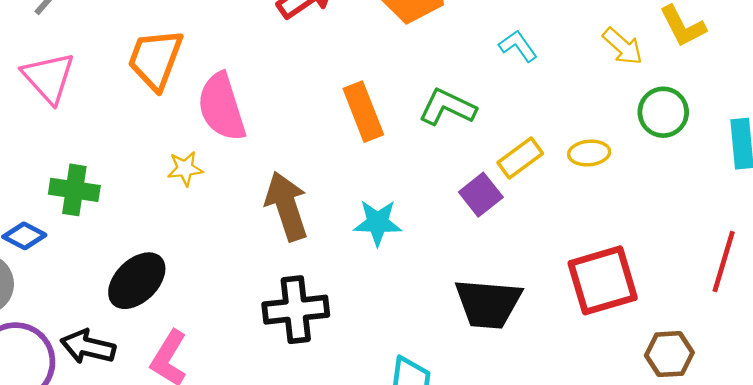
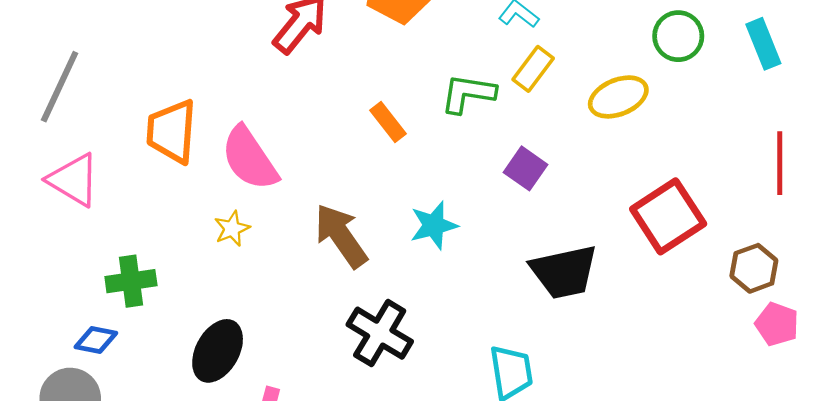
orange rectangle: (363, 112) -> (388, 122), size x0.7
yellow ellipse: (589, 153) -> (618, 97), size x1.4
yellow rectangle: (520, 158) -> (533, 69), moved
black cross: (296, 310) -> (380, 333), turned -36

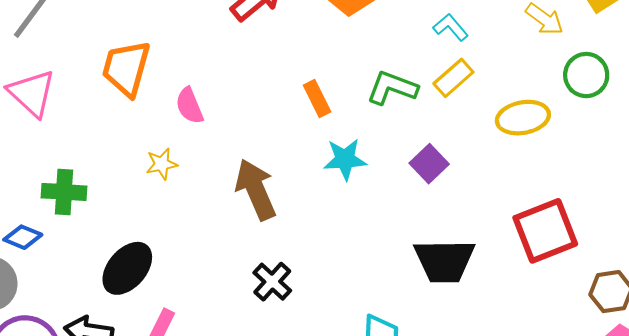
pink semicircle: (249, 158) -> (189, 106), size x0.6
cyan star: (434, 225) -> (345, 159), moved
black cross: (380, 333) -> (272, 282), size x0.7

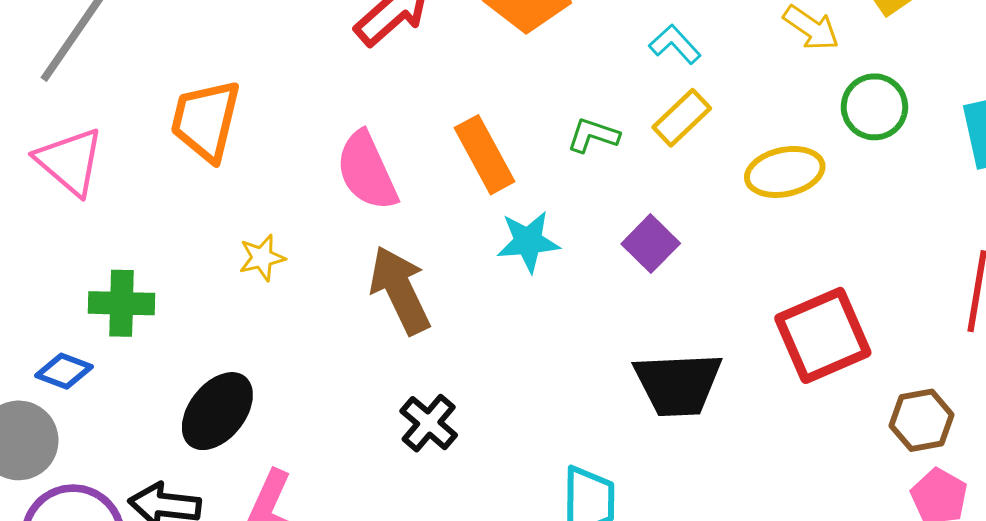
green L-shape: (392, 88) -> (593, 135), size x0.7
orange rectangle: (317, 99) -> (485, 155), size x1.4
pink semicircle: (189, 106) -> (367, 171), moved, size x1.5

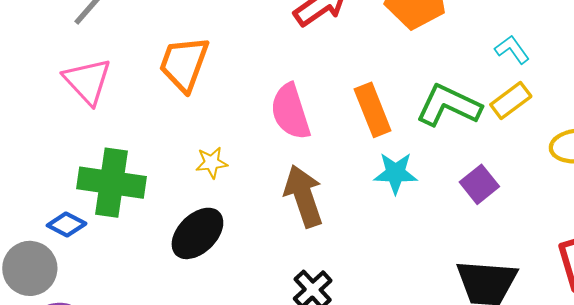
green L-shape: (593, 135) -> (449, 105), size x1.8
green cross: (122, 303) -> (112, 183), size x1.5
black ellipse: (217, 411) -> (197, 233), moved

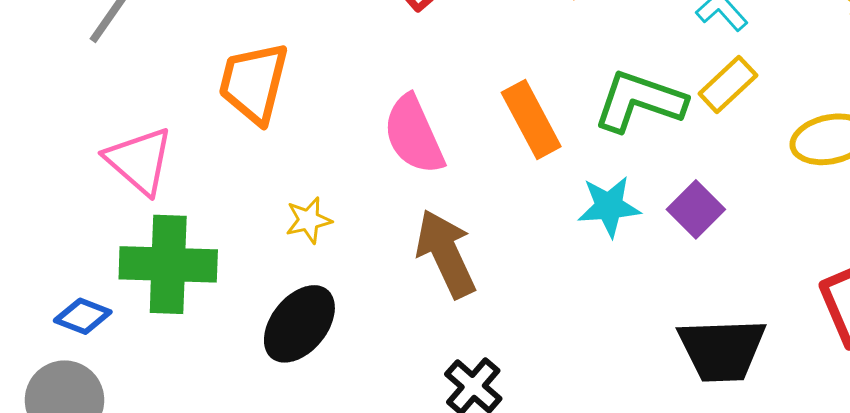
pink triangle: (87, 81) -> (139, 161), moved
cyan star: (396, 173) -> (609, 206), moved
blue diamond: (67, 225) -> (83, 316), moved

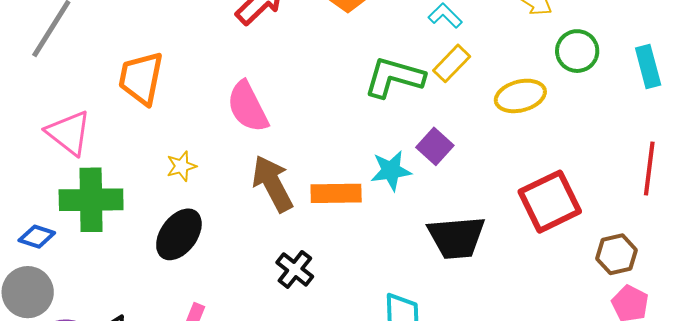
orange rectangle: (531, 120) -> (336, 193), moved, turned -60
cyan star: (609, 206) -> (391, 171), moved

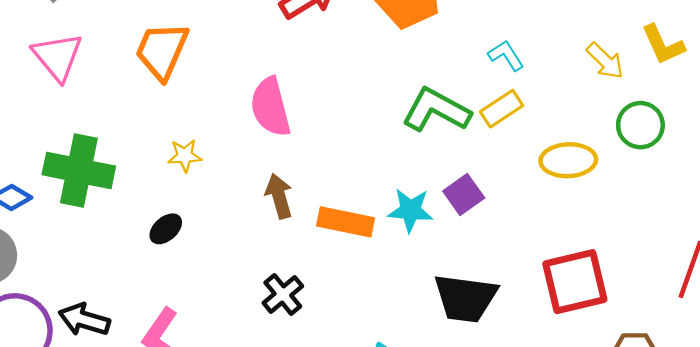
pink triangle: (69, 133) -> (57, 57), moved
brown arrow: (272, 184) -> (279, 196), size x0.7
black ellipse: (179, 234) -> (166, 229), size x0.6

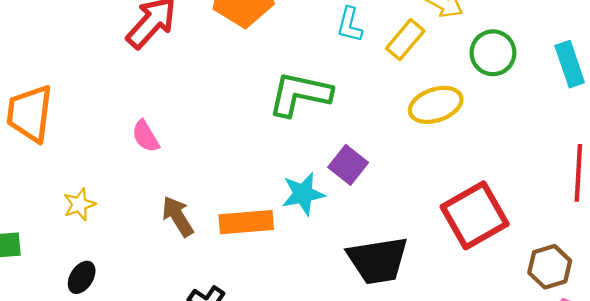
cyan L-shape: (506, 55) -> (350, 25), turned -117
pink semicircle: (270, 107) -> (146, 136), size x0.6
yellow rectangle: (502, 109) -> (405, 40), moved

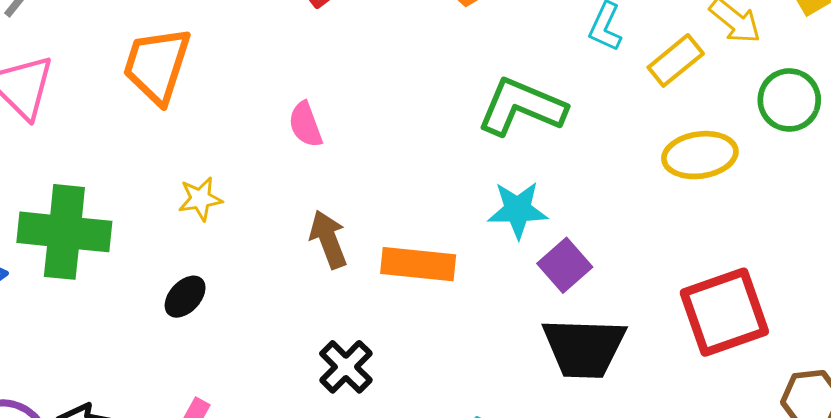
purple square: (348, 165) -> (565, 265), moved
cyan star: (303, 194) -> (518, 210), moved

